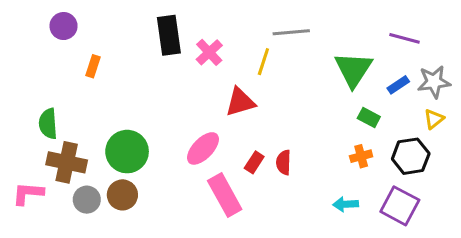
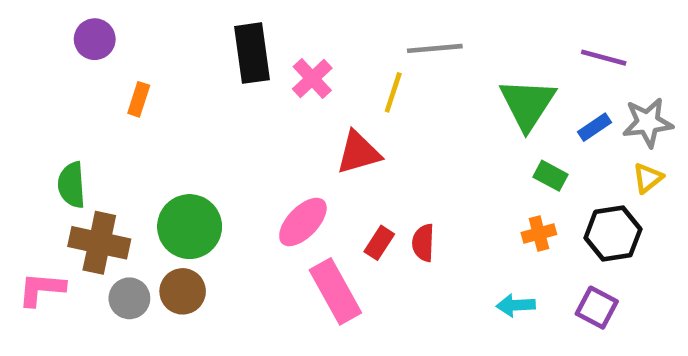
purple square: (400, 206) -> (597, 308), size x0.7

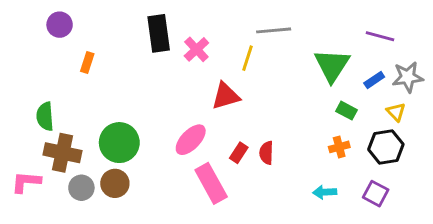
yellow triangle: (648, 178) -> (396, 112), moved, turned -36

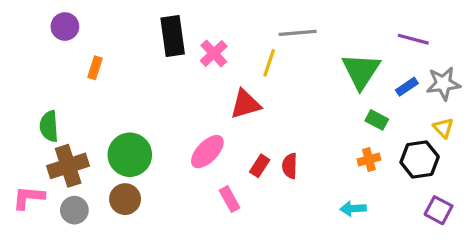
yellow triangle: (396, 112) -> (443, 128), moved
brown cross: (62, 153) -> (68, 166), turned -30
pink rectangle: (211, 183) -> (230, 199), size x0.6
gray circle: (81, 188) -> (74, 210), moved
purple square: (376, 194) -> (439, 210), moved

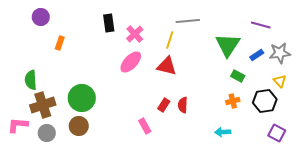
black rectangle: (173, 36) -> (109, 23), size x0.7
red triangle: (245, 104) -> (167, 66), moved, turned 30
pink ellipse: (207, 152) -> (131, 62), moved

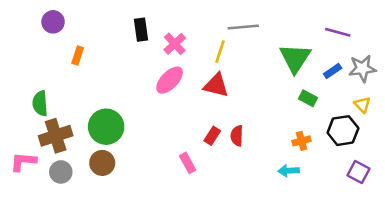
orange cross: (233, 101) -> (302, 141), moved

